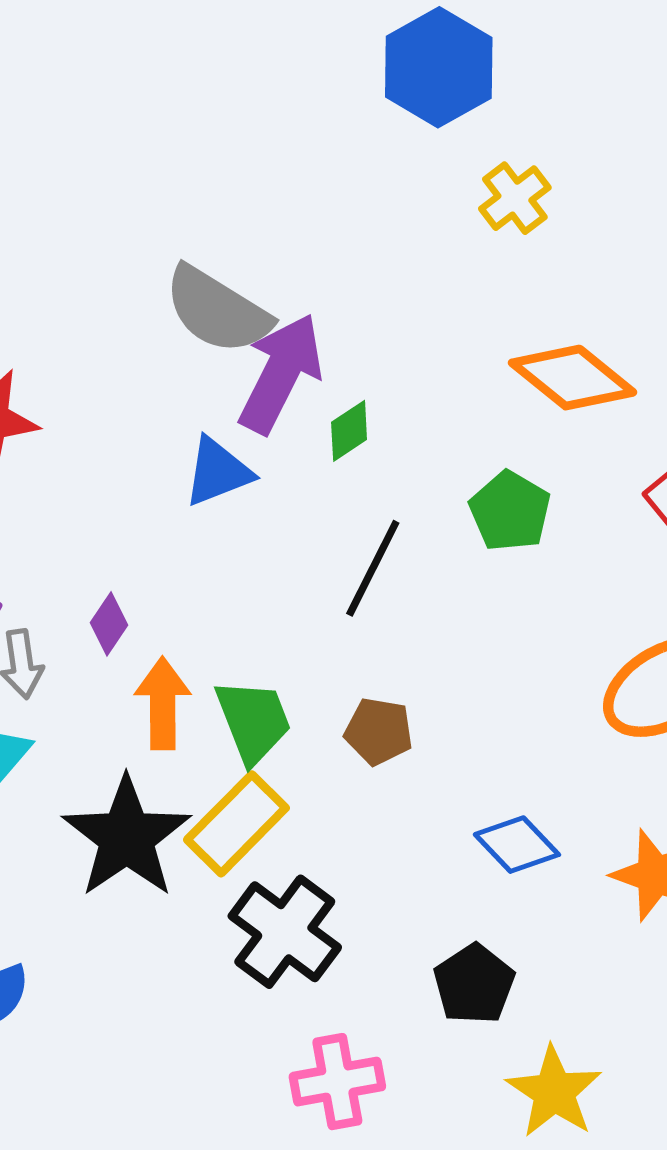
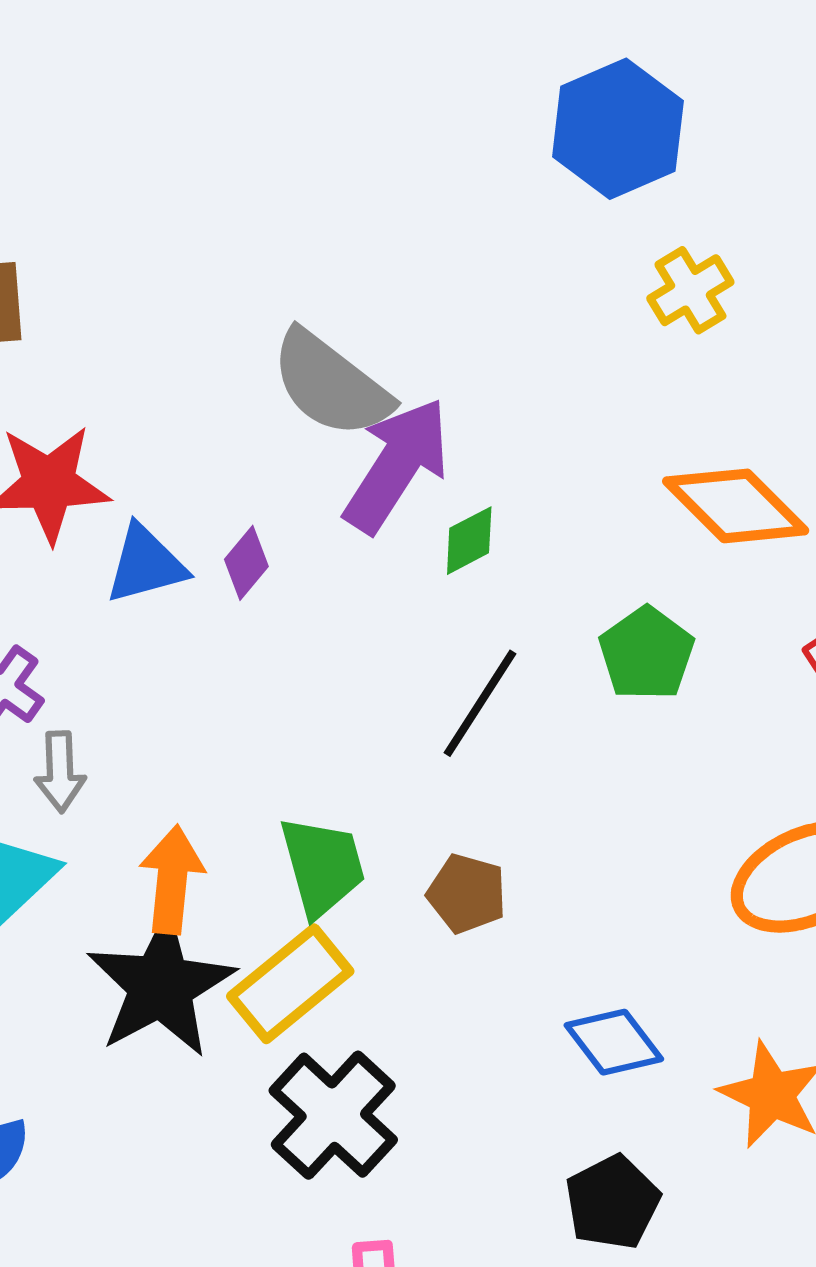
blue triangle: (218, 472) -> (146, 564), moved
purple diamond: (109, 624) -> (246, 563), moved
orange arrow: (163, 703) -> (172, 880), moved
black pentagon: (474, 984) -> (612, 1202), moved

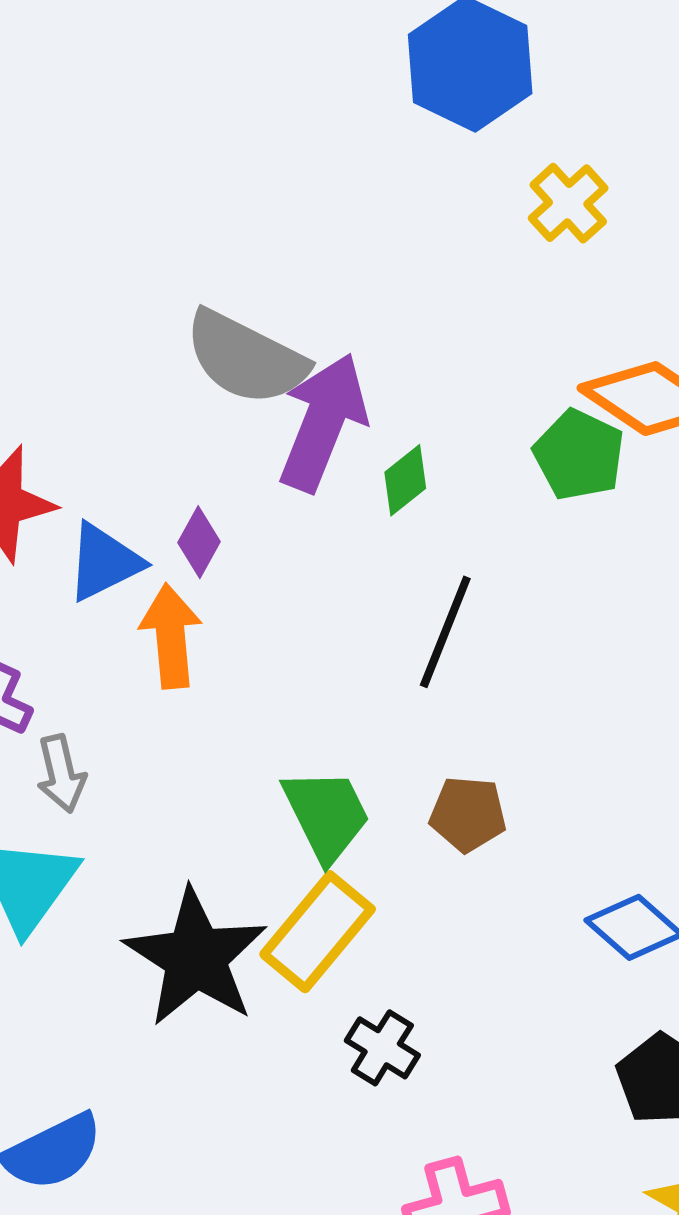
green pentagon: (647, 654) -> (579, 455), moved
orange arrow: (172, 880) -> (171, 636), moved
black cross: (333, 1115) -> (382, 1048), size x0.6

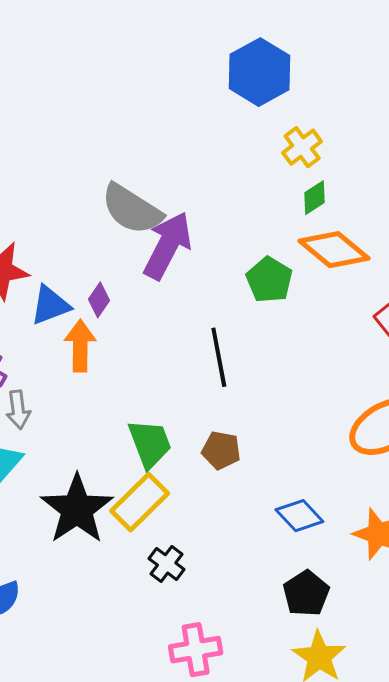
green pentagon: (579, 455) -> (269, 280), moved
green diamond: (405, 480) -> (314, 198), moved
black line: (445, 632) -> (219, 357), turned -38

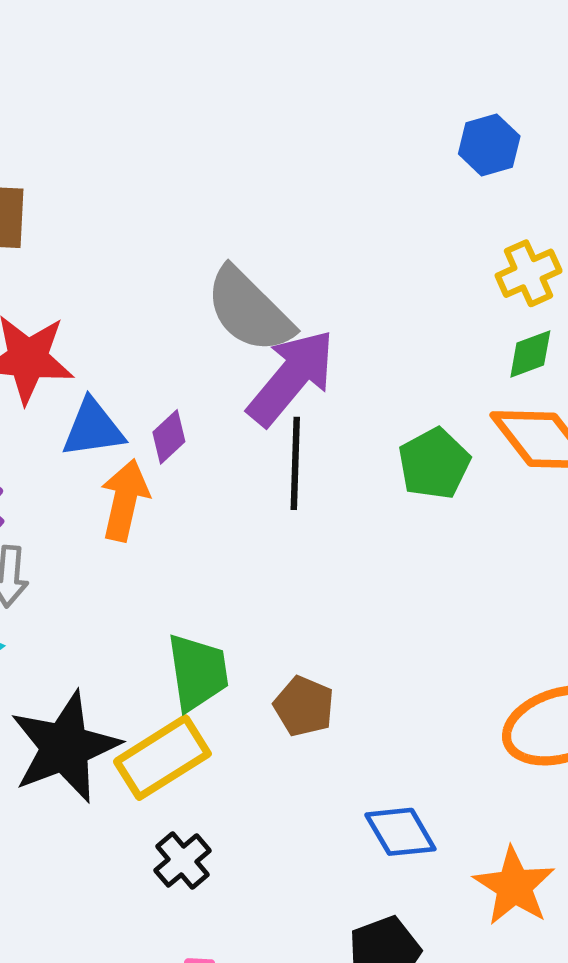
blue hexagon: (259, 72) -> (489, 145), size x0.6
black line: (219, 357) -> (295, 463), moved

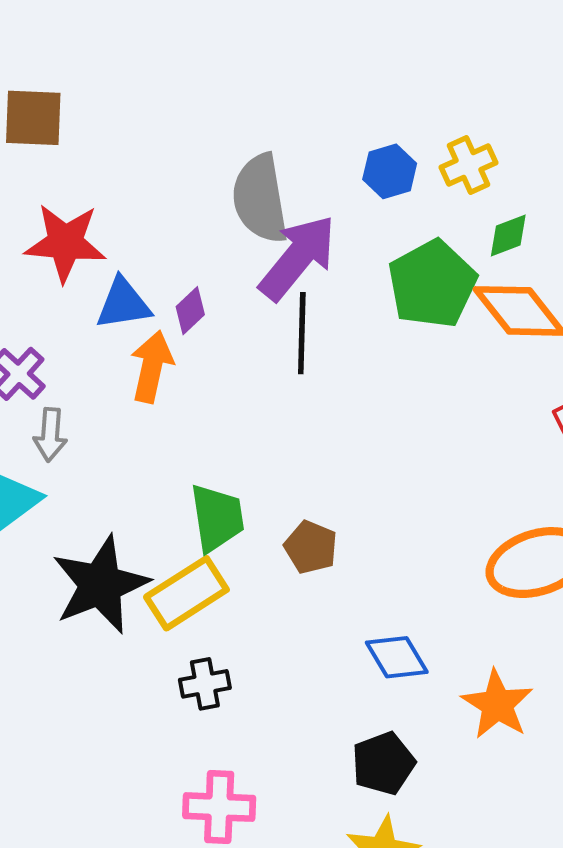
blue hexagon: (489, 145) -> (390, 171), moved
yellow cross: (529, 273) -> (468, 165), moved
gray semicircle: (249, 310) -> (260, 199), turned 36
green pentagon: (434, 464) -> (432, 284), moved, size x1.4
black cross: (183, 860) -> (205, 684), turned 30

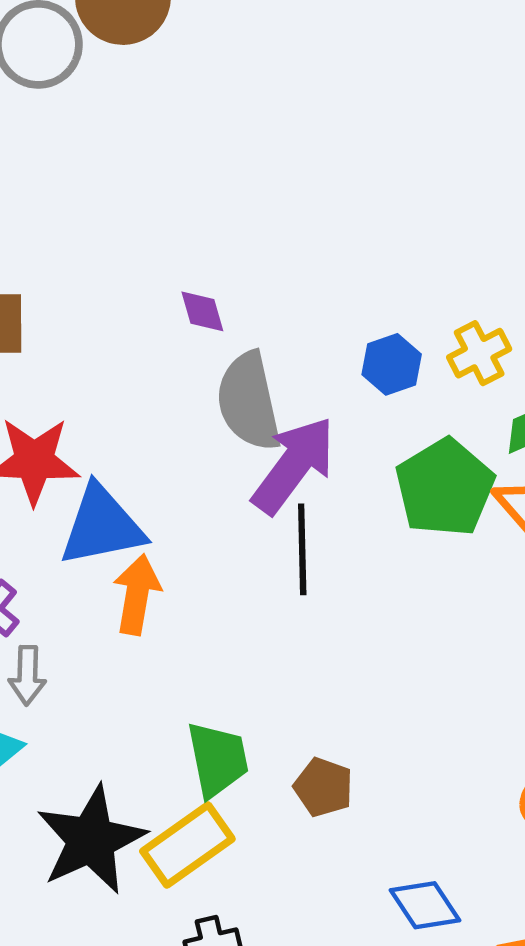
blue triangle: (123, 304) -> (102, 526), size x1.4
purple diamond: (190, 311) -> (202, 311), moved, turned -60

